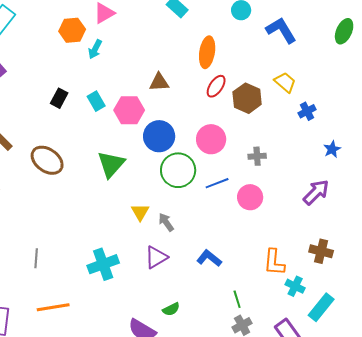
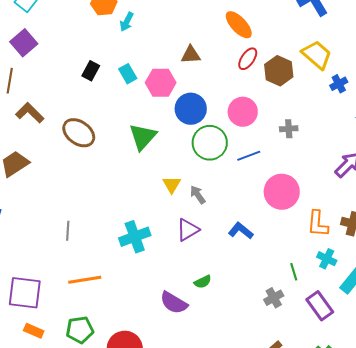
orange ellipse: (207, 52) -> (239, 25), turned -52
yellow trapezoid: (285, 82) -> (317, 55), size x1.4
pink circle: (250, 197) -> (282, 192), moved, size x1.4
orange L-shape: (274, 262) -> (318, 224), moved
green line: (237, 299) -> (294, 272), moved

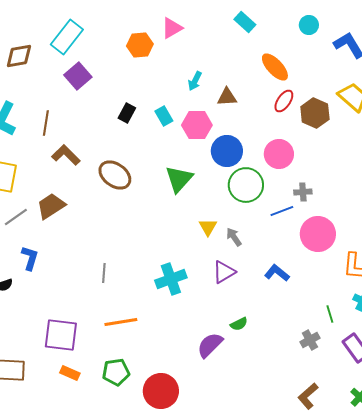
cyan arrow: (127, 22) -> (195, 81), moved
purple square: (24, 43) -> (78, 76), moved
gray cross: (289, 129) -> (303, 192), moved
blue line: (249, 156) -> (282, 211), moved
purple semicircle: (174, 303) -> (210, 345), turned 104

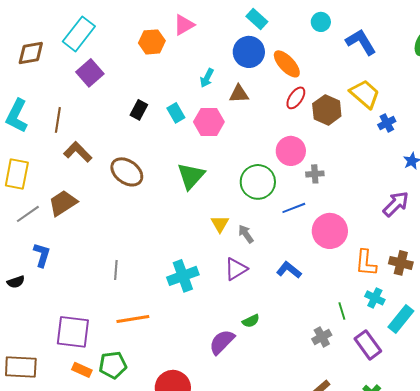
blue circle: (227, 151) -> (249, 52), moved
gray cross: (303, 192) -> (315, 174), moved
green pentagon: (116, 372) -> (113, 365), moved

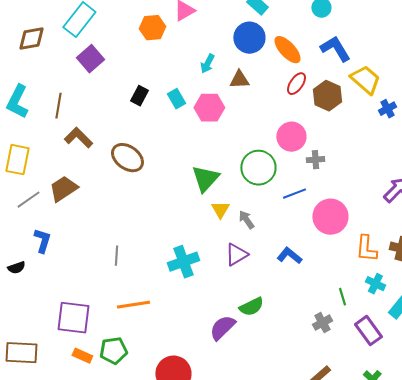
blue L-shape: (361, 42) -> (335, 49), moved
green triangle: (191, 176) -> (205, 179), moved
green semicircle: (251, 321) -> (251, 307), size x1.4

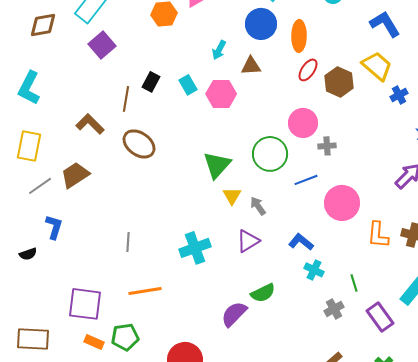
blue L-shape: (335, 49) -> (385, 24), moved
orange ellipse: (287, 50) -> (299, 36), turned 44
brown line: (58, 106) -> (126, 99), moved
cyan cross: (375, 284) -> (314, 270), moved

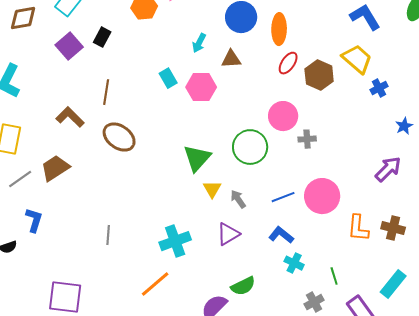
purple square: (102, 45) -> (69, 46), moved
black rectangle: (151, 82) -> (102, 37), moved
blue line: (306, 180) -> (283, 197), moved
orange line: (145, 291) -> (155, 284), moved, turned -32

